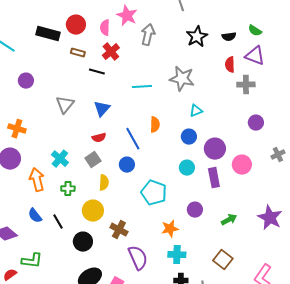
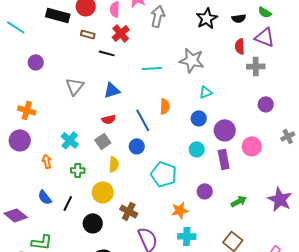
blue triangle: (102, 109) -> (112, 90), turned 30
orange arrow: (37, 180) -> (47, 161), size x0.6
black line: (58, 222) -> (68, 203), turned 56

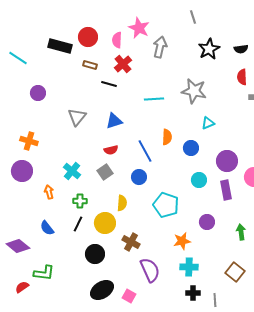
blue circle: (199, 118) -> (191, 148), moved
yellow semicircle: (114, 164) -> (122, 203), moved
green arrow: (239, 201) -> (241, 232), turned -70
black line: (68, 203) -> (78, 224), moved

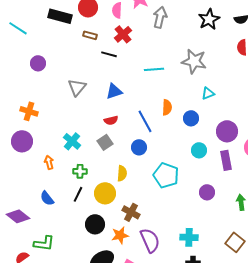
orange star: (182, 241) -> (120, 235), moved

